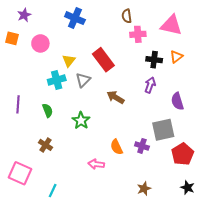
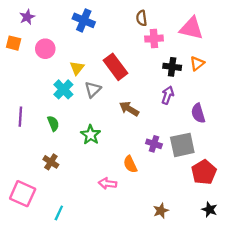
cyan cross: (57, 80) -> (63, 89), turned -30
purple cross: (142, 146) -> (154, 144), moved

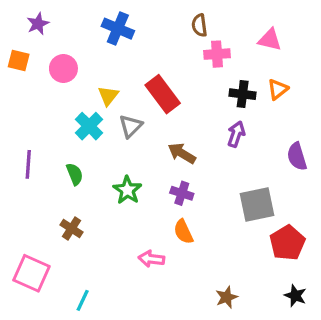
pink triangle: (191, 28) -> (270, 40), size x0.7
purple semicircle: (198, 113) -> (297, 156), moved
purple cross: (154, 144) -> (182, 193), moved

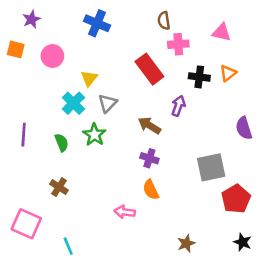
red rectangle: (163, 94) -> (149, 69), moved
purple arrow: (236, 134) -> (178, 106), moved
green star: (127, 190) -> (94, 135), moved
cyan line: (83, 300) -> (68, 246), turned -48

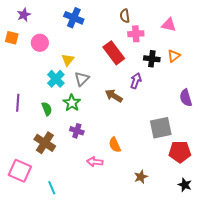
purple cross: (149, 158) -> (77, 131), moved
brown cross: (59, 187) -> (45, 143), size x1.5
red pentagon: (236, 199) -> (180, 152), turned 30
brown star: (186, 243) -> (141, 177), moved

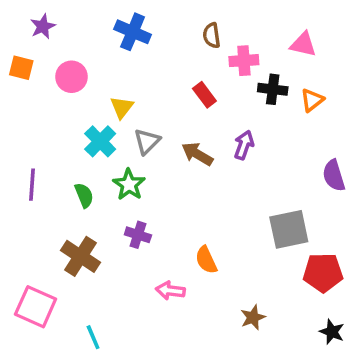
brown semicircle: (125, 16) -> (212, 35), moved
red rectangle: (114, 53) -> (204, 95), size x0.6
black cross: (152, 59) -> (273, 89), moved
brown arrow: (114, 96) -> (197, 154), moved

